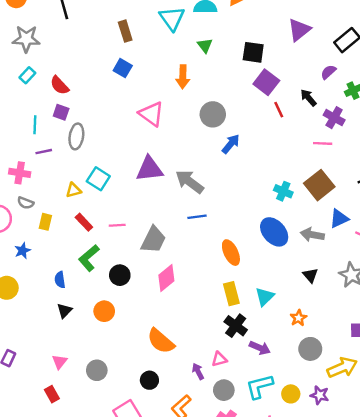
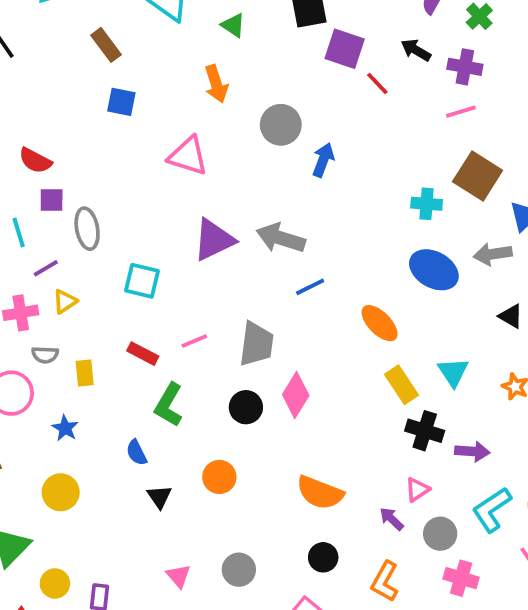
yellow triangle: (74, 190) -> (65, 301), moved
black circle: (120, 275) -> (246, 407), moved

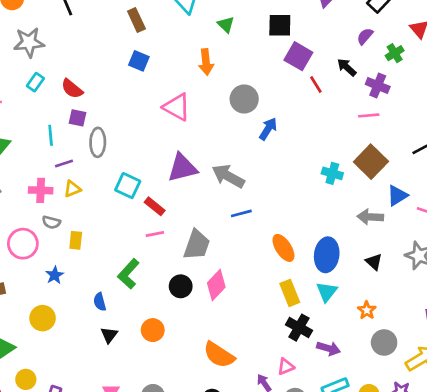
blue ellipse: (434, 270) -> (327, 255), moved, turned 56
red rectangle: (143, 354) -> (155, 206), moved

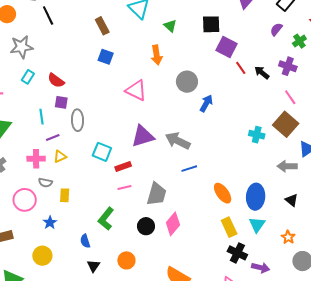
black arrow: (347, 67) -> (262, 73), moved
pink line: (369, 115) -> (290, 97), moved, turned 63
red rectangle: (155, 206) -> (123, 167), turned -56

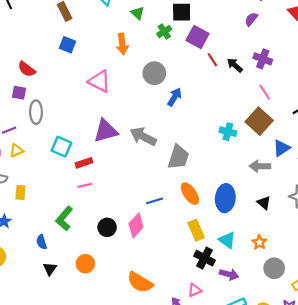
green cross: (299, 41) -> (164, 31), moved
red semicircle: (56, 80) -> (27, 69), moved
blue line: (189, 169) -> (154, 201), moved
gray trapezoid: (157, 194) -> (178, 157), moved
cyan triangle: (257, 225) -> (227, 240), moved, turned -30

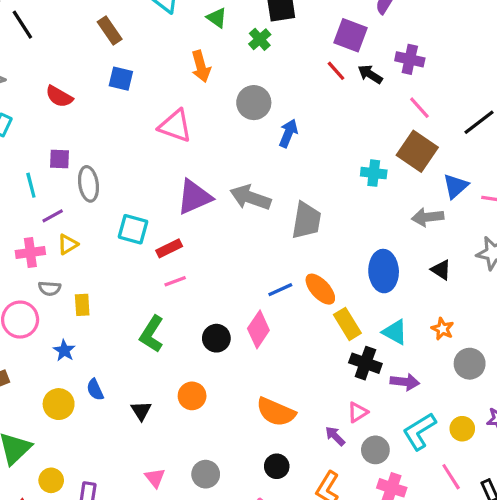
purple square: (197, 37) -> (351, 35), moved
red semicircle: (27, 69) -> (59, 97), moved
orange ellipse: (190, 194) -> (320, 289), moved
blue semicircle: (42, 242) -> (95, 390), moved

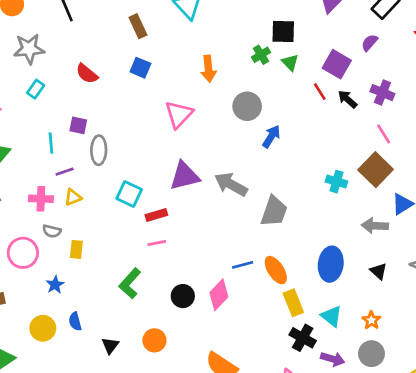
green triangle: (217, 18) -> (290, 62), moved
pink triangle: (175, 126) -> (179, 114), turned 44
gray circle: (470, 364) -> (371, 354), moved

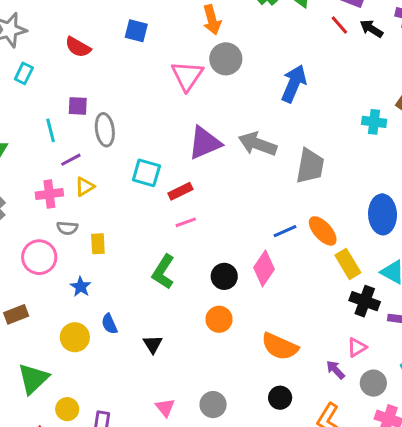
gray circle: (247, 106) -> (226, 59), moved
blue arrow: (271, 136) -> (294, 84), size x1.4
orange circle: (154, 340) -> (219, 319), moved

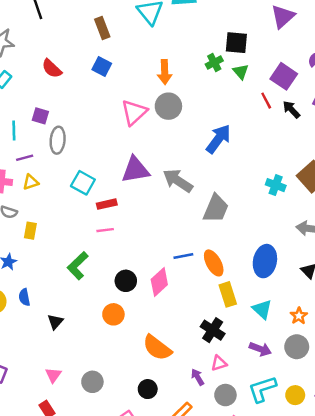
black cross: (365, 301) -> (213, 330), moved

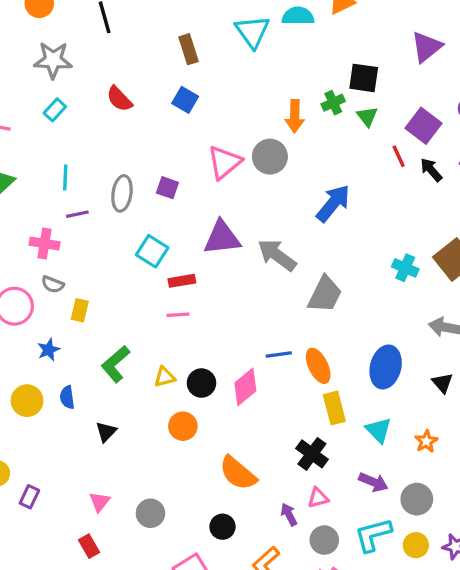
orange arrow: (165, 72) -> (295, 116), moved
purple square: (40, 116) -> (167, 188), moved
yellow triangle: (31, 182) -> (165, 377), moved
green L-shape: (78, 266) -> (116, 364), moved
gray circle: (297, 347) -> (417, 499), moved

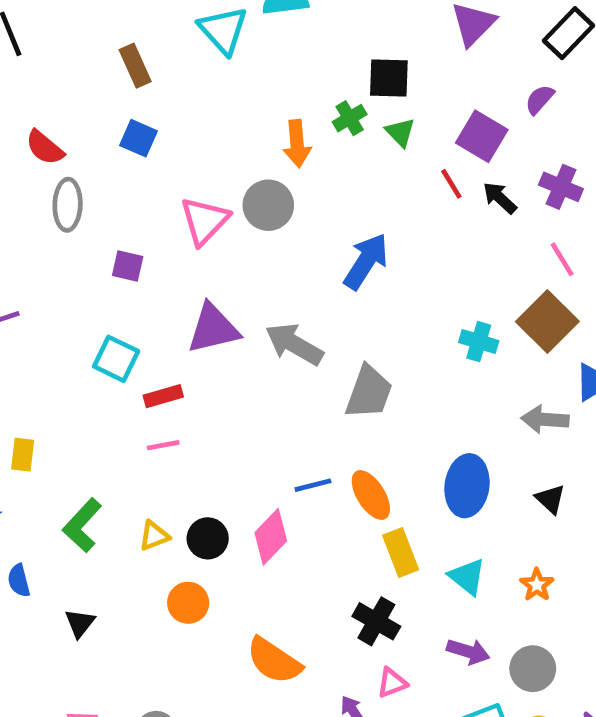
gray ellipse: (122, 193) -> (68, 205), moved

